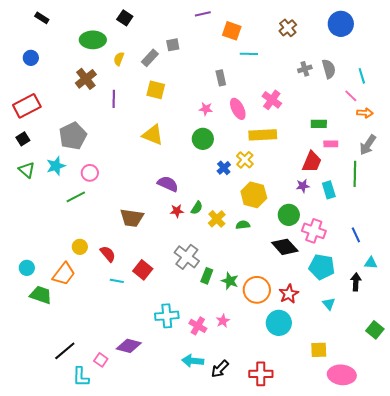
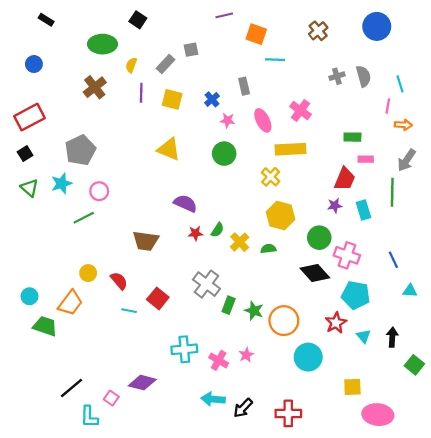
pink line: (351, 96) -> (388, 106), turned 56
purple line: (114, 99) -> (141, 93), moved
blue cross: (224, 168) -> (212, 99), moved
black arrow: (356, 282) -> (392, 337), moved
red star: (289, 294) -> (336, 323), moved

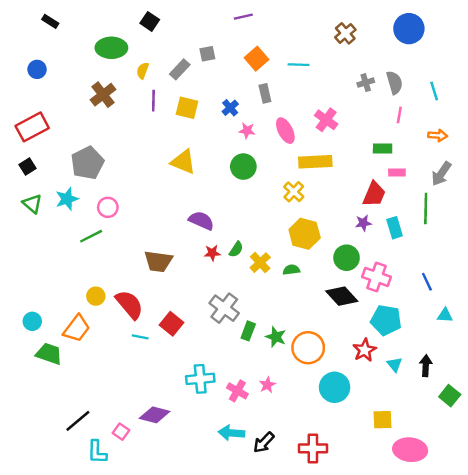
orange square: (256, 34) -> (257, 59), moved, turned 30
pink line: (388, 106) -> (399, 115), moved
red semicircle: (119, 281) -> (129, 305), size x1.5

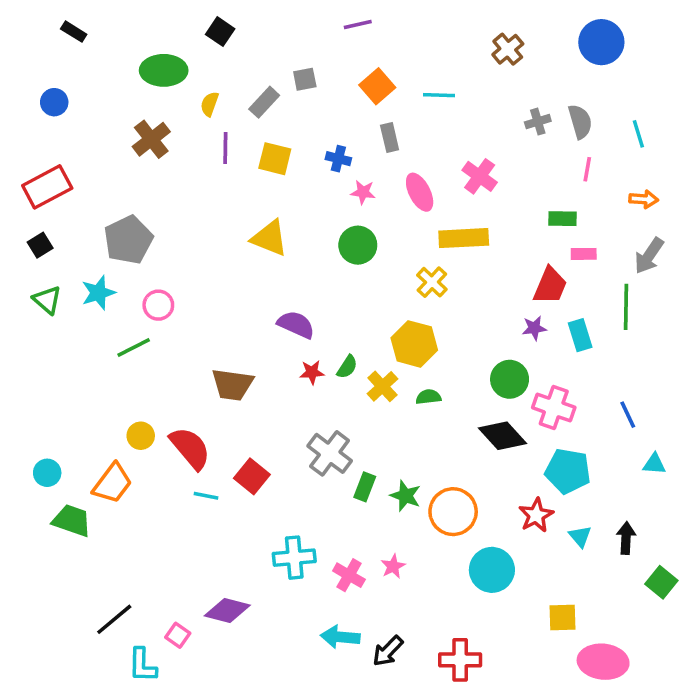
blue cross: (230, 108) -> (338, 159), turned -35
yellow hexagon: (305, 234) -> (414, 344), moved

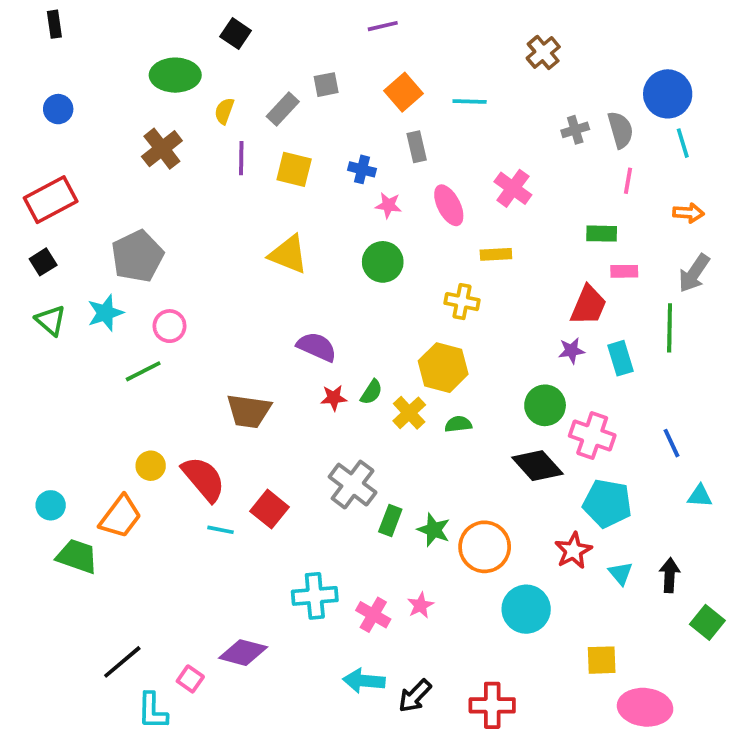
black rectangle: (74, 32) -> (54, 24), moved, turned 50
blue circle: (601, 42) -> (668, 94), moved
yellow rectangle: (464, 238) -> (496, 254), size x0.6
yellow cross: (432, 282) -> (462, 302), turned -32

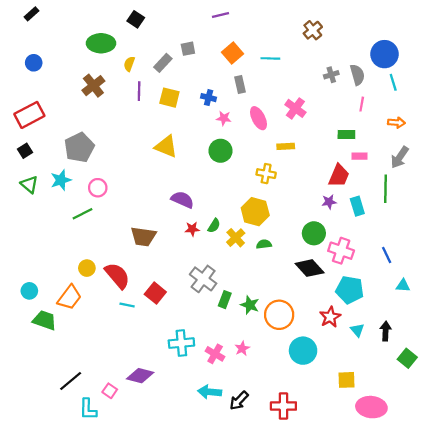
black rectangle: (54, 24) -> (32, 14), turned 56

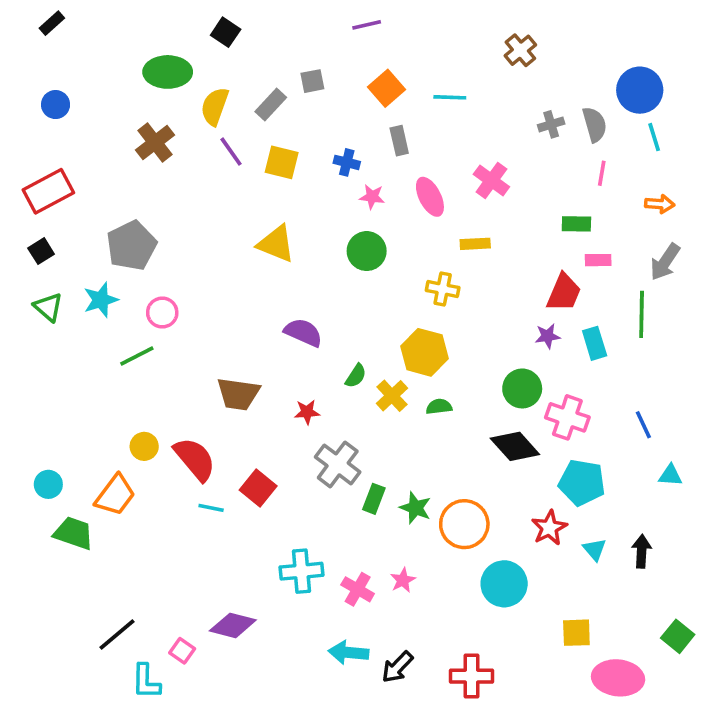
yellow semicircle: (129, 64) -> (215, 106), size x1.5
purple line: (139, 91) -> (231, 152), turned -36
red star: (192, 229) -> (307, 412), moved
green square: (407, 358) -> (678, 636), moved

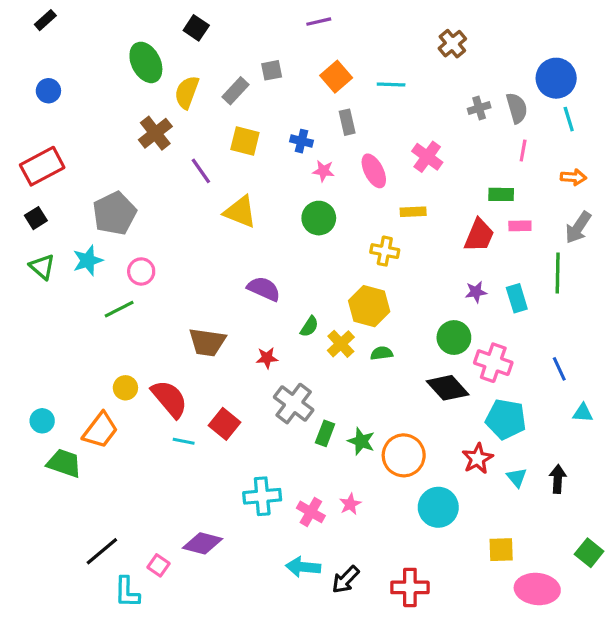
green ellipse: (168, 72) -> (146, 62), turned 63
brown cross: (155, 143) -> (155, 133), moved
purple line: (231, 152) -> (201, 171), moved
red trapezoid: (564, 293) -> (479, 235), moved

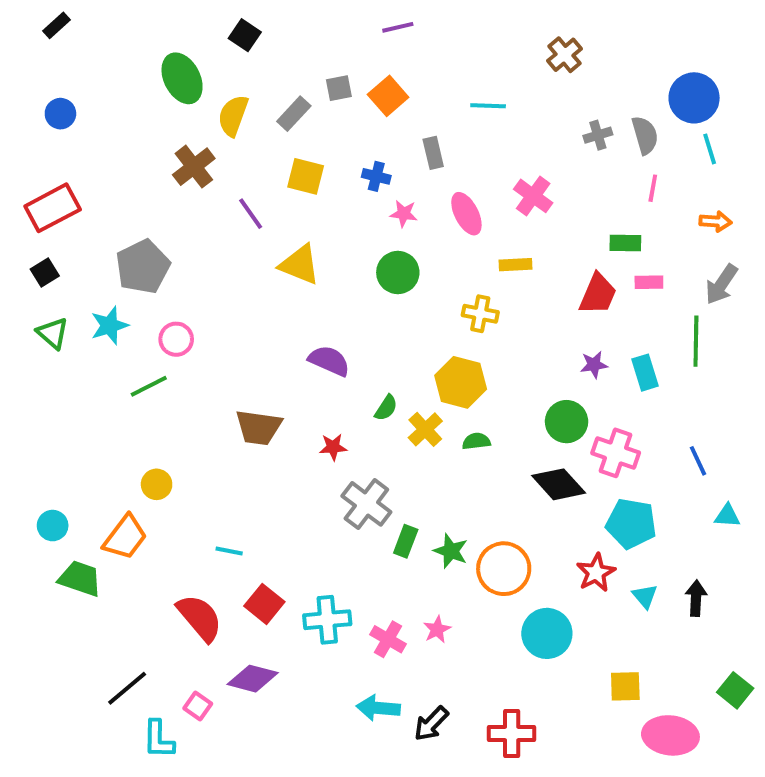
orange square: (336, 77) -> (388, 96), moved
red semicircle: (169, 399) -> (200, 618), moved
red square: (224, 424) -> (264, 604), moved

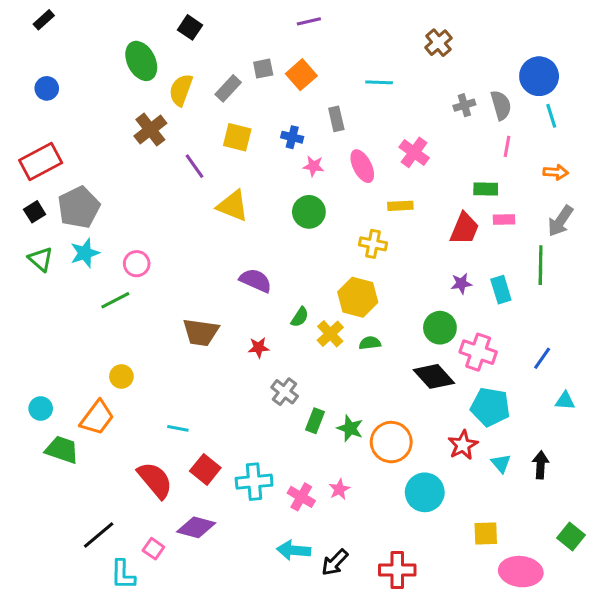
gray pentagon: (143, 267) -> (79, 207), moved
blue line: (698, 461) -> (542, 358), turned 60
gray cross: (366, 504) -> (285, 392), size x0.7

